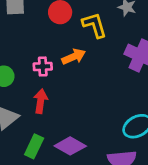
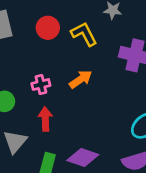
orange arrow: (74, 57) -> (81, 79), moved

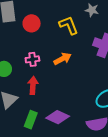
red circle: (48, 28) -> (32, 23), moved

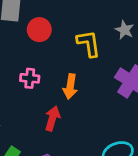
orange arrow: (62, 59) -> (70, 87), turned 114
red arrow: (33, 85) -> (52, 118), moved

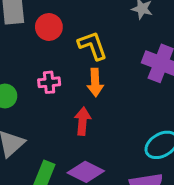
yellow L-shape: (89, 43) -> (93, 46), moved

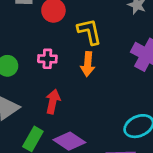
red arrow: (83, 121) -> (53, 101), moved

